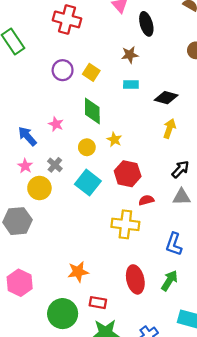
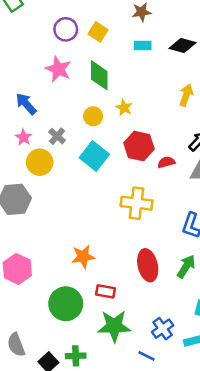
black diamond: (166, 98) -> (182, 45), moved
pink star: (56, 124) -> (58, 69), moved, size x1.5
red semicircle: (146, 200) -> (166, 162), moved

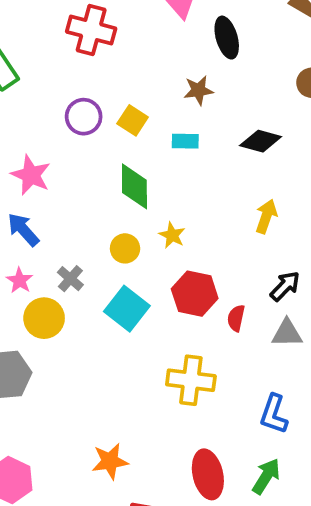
cyan rectangle: (143, 45) -> (185, 141), moved
pink star: (58, 69) -> (31, 175), moved
red semicircle: (166, 162) -> (236, 318), turned -63

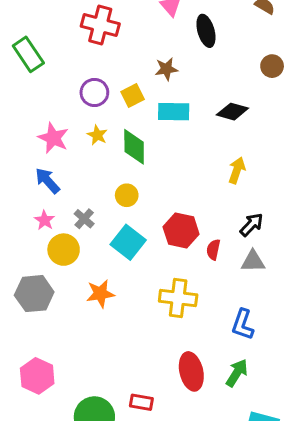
brown star: (198, 90) -> (166, 69), moved
yellow square: (133, 120) -> (133, 95), turned 30
cyan rectangle: (185, 141) -> (174, 112), size x1.5
yellow star: (172, 235) -> (97, 135), moved
orange star: (110, 461) -> (100, 294), moved

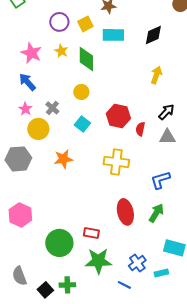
black diamond: (232, 112) -> (153, 35), turned -40
cyan square: (128, 242) -> (82, 124), size x0.7
blue L-shape: (243, 324) -> (160, 180), turned 55

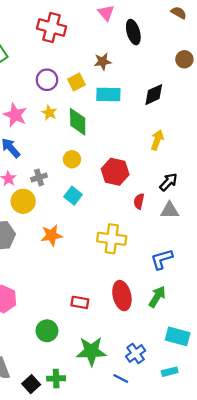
gray cross: (52, 108) -> (39, 177), turned 32
red hexagon: (118, 116) -> (115, 172), moved
red rectangle: (91, 233) -> (80, 302), moved
green circle: (59, 243) -> (47, 331), size x0.7
cyan rectangle: (161, 273) -> (170, 372), moved

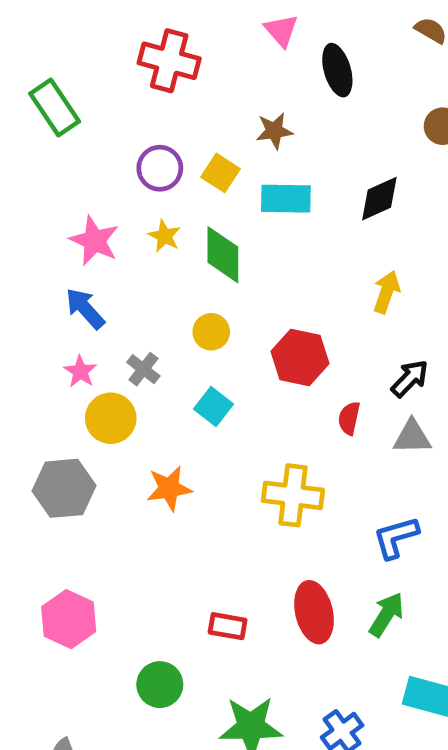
yellow square: (77, 82) -> (221, 173), turned -30
gray cross: (39, 177) -> (143, 369), turned -35

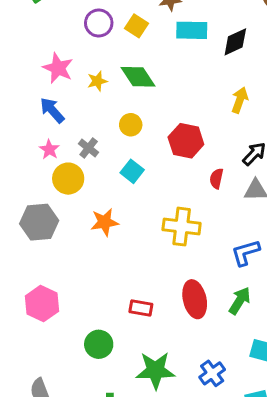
cyan rectangle: (286, 199) -> (192, 30), moved
yellow star: (164, 236) -> (97, 81), moved, turned 30
green diamond: (223, 255) -> (138, 77), turned -33

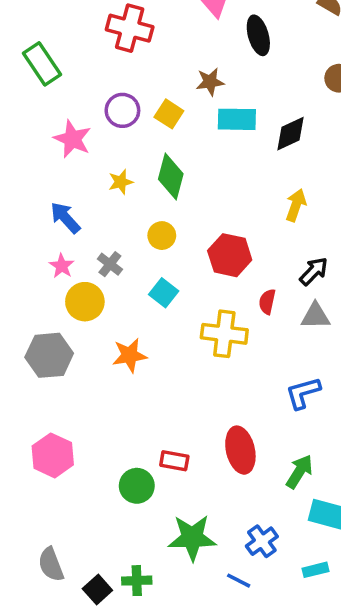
pink star: (58, 68) -> (72, 139), moved
green diamond: (138, 77) -> (171, 177), turned 48
yellow cross: (182, 227) -> (224, 334), moved
green arrow: (240, 301) -> (299, 472), moved
green circle: (99, 344) -> (137, 486), moved

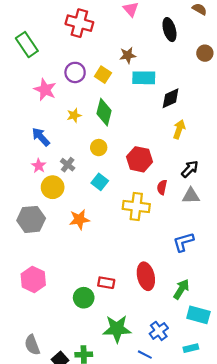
black ellipse: (258, 35) -> (169, 30), moved
black diamond: (290, 134) -> (171, 98), moved

